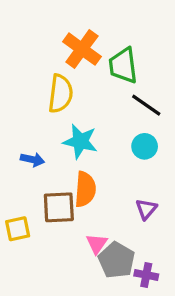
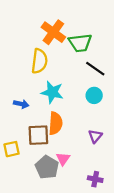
green trapezoid: (123, 66) -> (80, 43), turned -90
gray pentagon: (117, 260) -> (47, 167), moved

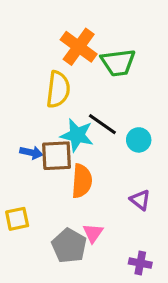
black line: (95, 69) -> (102, 124), moved
brown square: (38, 135) -> (57, 156), moved
purple triangle: (95, 136) -> (140, 200), turned -32

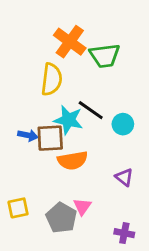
orange semicircle: (82, 181) -> (73, 160), turned 76
yellow square: (17, 219) -> (18, 208), moved

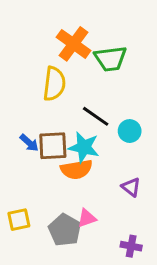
cyan star: (68, 120) -> (84, 147), moved
blue arrow: (28, 135) -> (29, 143), turned 30
pink triangle: (82, 207) -> (87, 218), turned 36

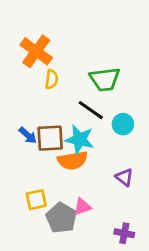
orange cross: (74, 44) -> (36, 51), moved
green trapezoid: (110, 59) -> (105, 79), moved
yellow semicircle: (54, 84) -> (52, 79), size x0.6
yellow square: (19, 220) -> (36, 200), moved

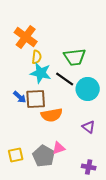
cyan circle: (123, 124) -> (88, 89), size x1.5
cyan star: (80, 139) -> (41, 73), moved
yellow square: (36, 200) -> (16, 155), moved

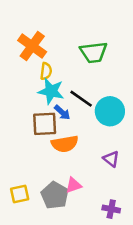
green trapezoid: (75, 57) -> (94, 52), moved
blue arrow: (20, 97) -> (62, 112), moved

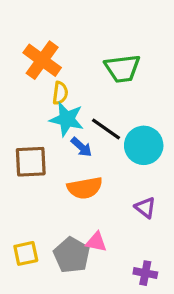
brown square: (45, 124) -> (31, 162), moved
pink triangle: (74, 185) -> (96, 242), turned 30

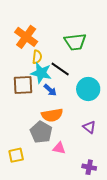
black line: (106, 129) -> (60, 69), moved
brown square: (31, 162) -> (23, 85), moved
gray pentagon: (72, 255) -> (41, 132), moved

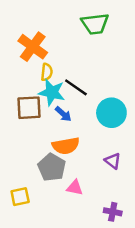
green trapezoid: (75, 42) -> (95, 24), moved

